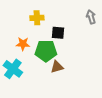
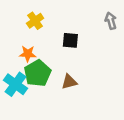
yellow cross: (37, 18) -> (35, 21), moved, turned -32
green pentagon: (46, 51) -> (37, 73), moved, turned -30

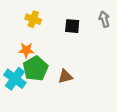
yellow cross: (35, 21) -> (33, 19), turned -35
black square: (70, 40) -> (72, 26), moved

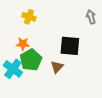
black square: (72, 26) -> (70, 46), moved, size x1.5
brown triangle: (65, 76) -> (57, 67), turned -32

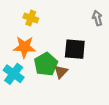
orange star: (23, 44) -> (24, 47), size x1.5
green pentagon: (31, 60) -> (46, 64), moved

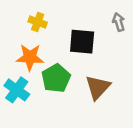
black square: (75, 49) -> (82, 42), moved
brown triangle: (61, 72) -> (98, 87), moved, size x1.5

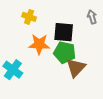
orange star: (30, 57) -> (39, 44), moved
green pentagon: (56, 78) -> (65, 52), moved, turned -30

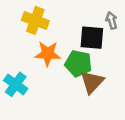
yellow cross: (29, 17) -> (35, 20), size x1.5
black square: (64, 32) -> (92, 38), moved

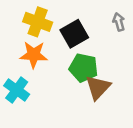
black square: (92, 38) -> (74, 34), moved, turned -35
orange star: (48, 54) -> (34, 55), moved

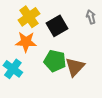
yellow cross: (38, 22) -> (29, 17), turned 35
green pentagon: (83, 68) -> (55, 61), moved

